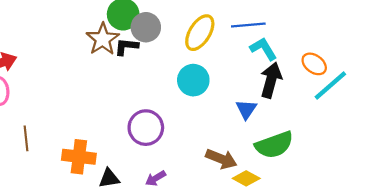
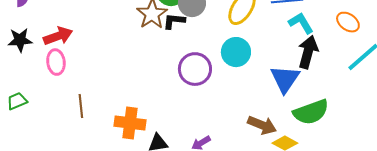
orange ellipse: (314, 64) -> (348, 22), moved
blue triangle: (246, 109) -> (285, 79), size x1.5
purple circle: (146, 128) -> (195, 69), moved

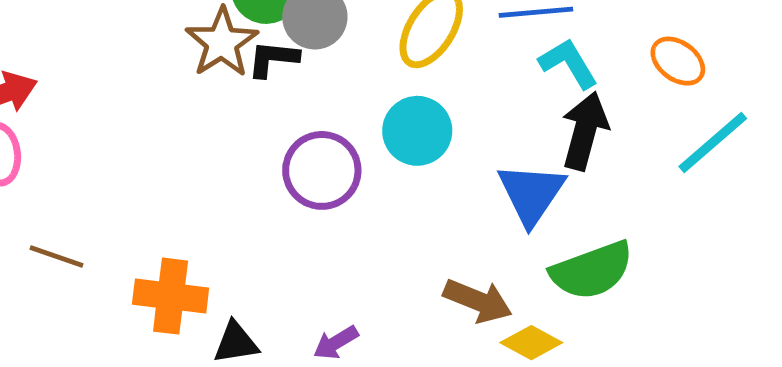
brown line: (81, 106) -> (57, 257), turned -65

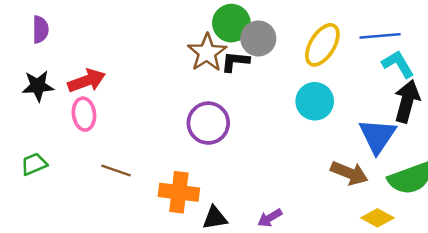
purple circle: (322, 170) -> (208, 123), moved
brown arrow: (478, 301) -> (349, 173), moved

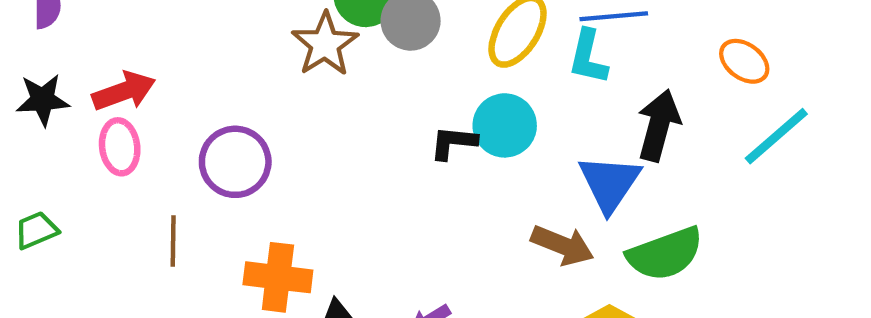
black L-shape: (235, 62) -> (453, 143), moved
cyan L-shape: (398, 64) -> (588, 57), moved, turned -136
purple circle: (208, 123) -> (235, 162), moved
brown line: (116, 170) -> (173, 241), turned 72

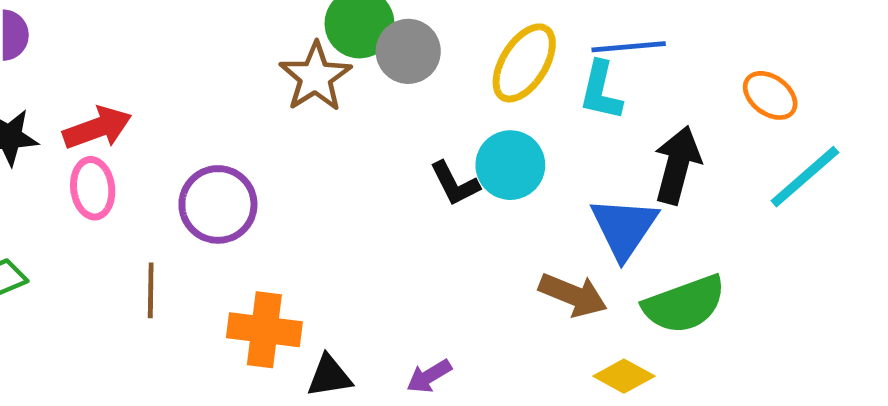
black L-shape: (453, 143) -> (455, 184), turned -123

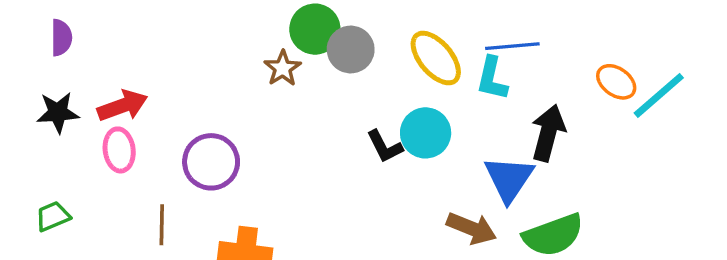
yellow ellipse: (524, 63) -> (436, 58), turned -72
brown star: (315, 77) -> (283, 68), size x0.7
cyan line: (805, 177) -> (659, 95), moved

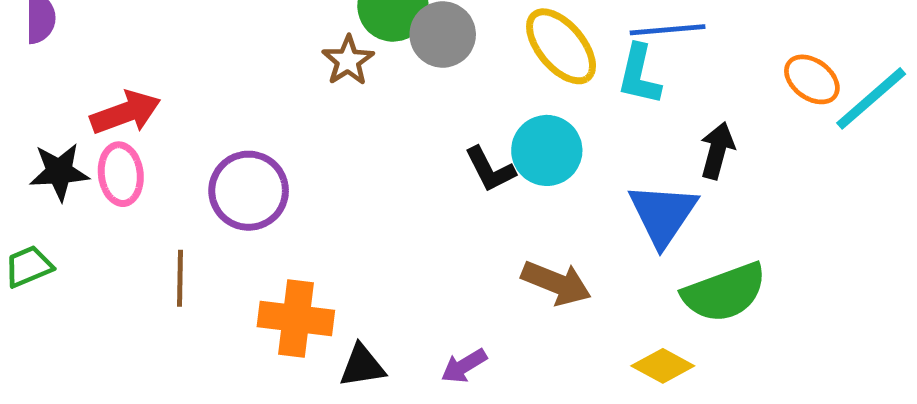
black star: (58, 112) -> (59, 172), moved
black arrow: (548, 133) -> (717, 150), size x0.7
brown arrow: (472, 228) -> (556, 283), moved

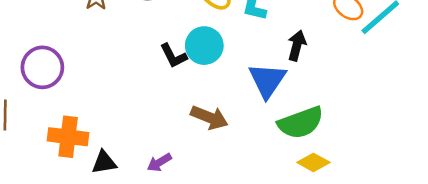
yellow diamond: (663, 366) -> (313, 162), moved

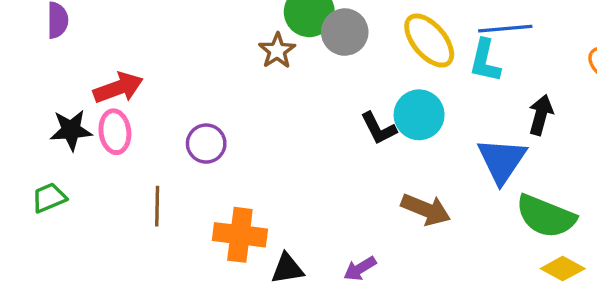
purple circle: (42, 67) -> (206, 144), size x0.7
green semicircle: (301, 123) -> (546, 216), turned 42

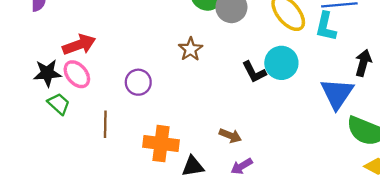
brown star: (277, 51) -> (191, 49), moved
pink ellipse: (115, 132) -> (77, 74), turned -32
green trapezoid: (49, 198) -> (59, 104), moved, turned 65
brown arrow: (426, 209) -> (230, 136), moved, size x0.7

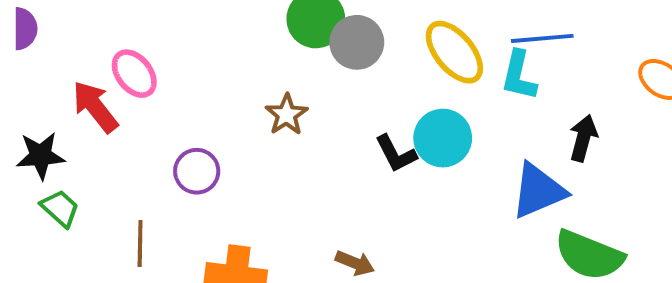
red arrow: (79, 45) -> (95, 107), turned -108
pink ellipse: (77, 74) -> (134, 74), moved
blue triangle: (337, 94) -> (538, 191), turned 33

